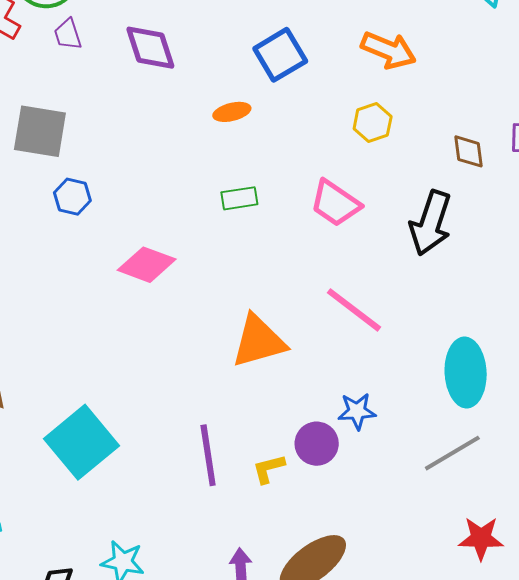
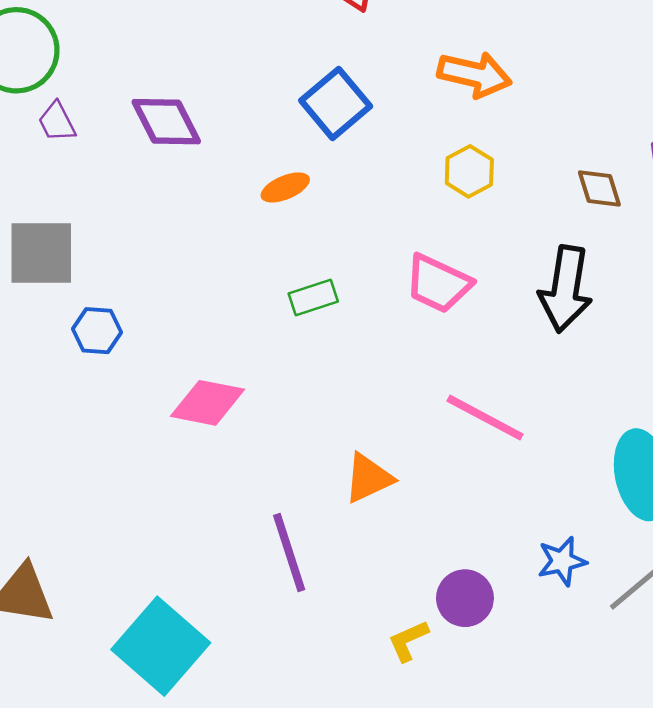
orange triangle: (259, 341) -> (368, 478), size x0.7
blue star: (357, 411) -> (562, 561), moved
purple line: (208, 455) -> (289, 552), moved

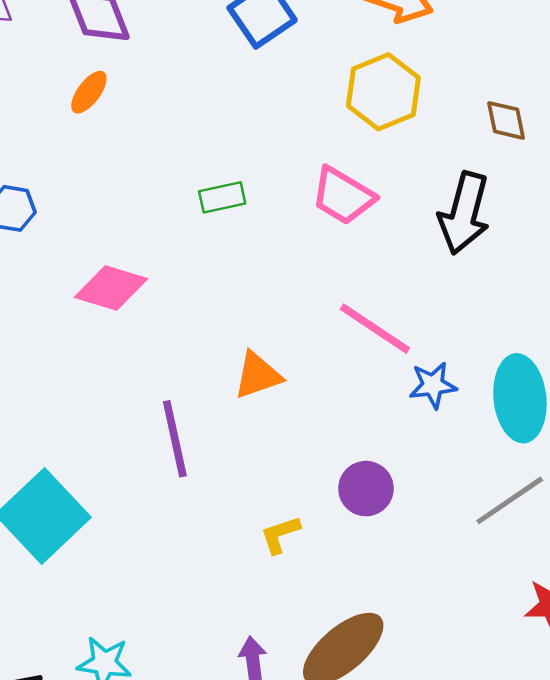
yellow hexagon: (469, 171) -> (383, 92), size x1.5
orange ellipse: (285, 187) -> (89, 92), moved, turned -36
blue star: (562, 561) -> (433, 385), moved
purple circle: (465, 598) -> (366, 489), moved

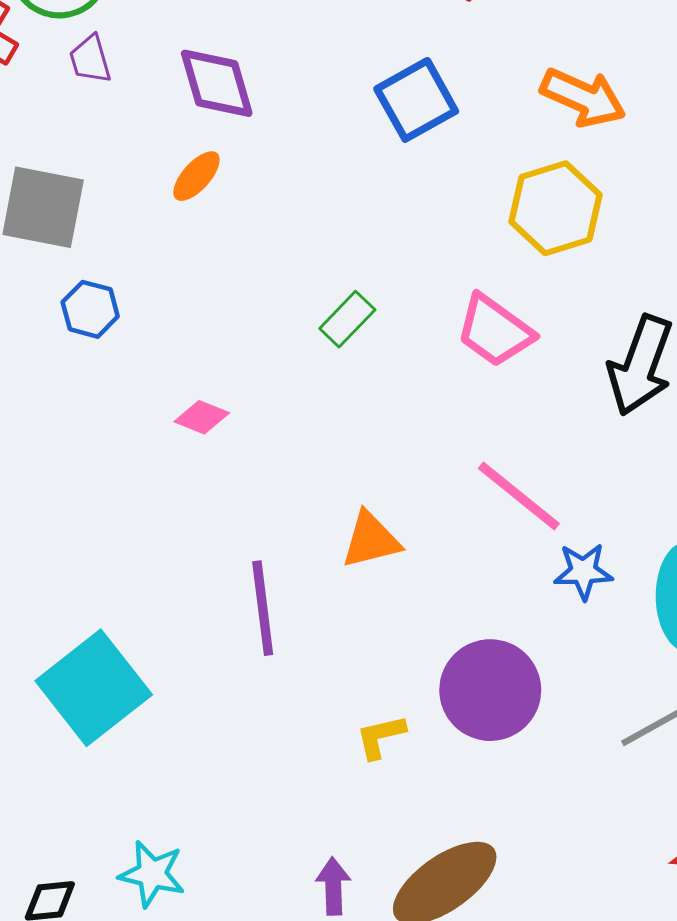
green rectangle: (222, 197) -> (347, 319), turned -39
pink diamond: (111, 288) -> (202, 417), size x0.6
purple circle: (366, 489) -> (490, 690), size x1.5

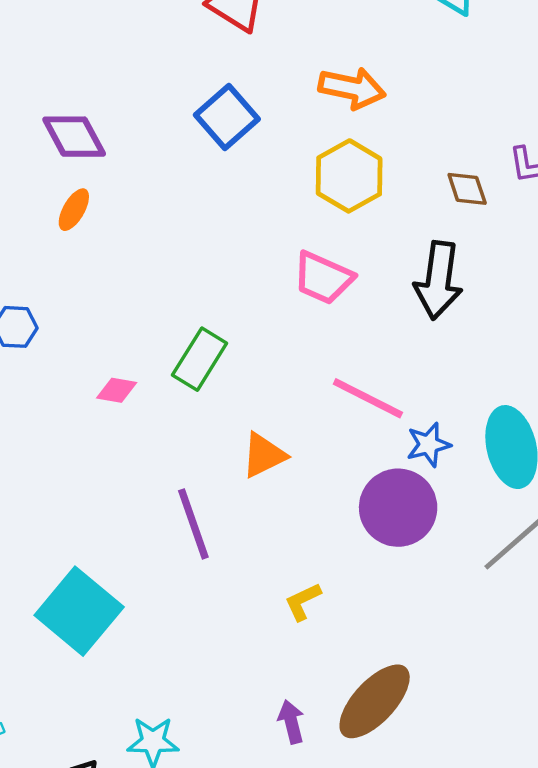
green rectangle: (347, 319) -> (200, 359), moved, size x1.4
purple circle: (490, 690) -> (398, 508), moved

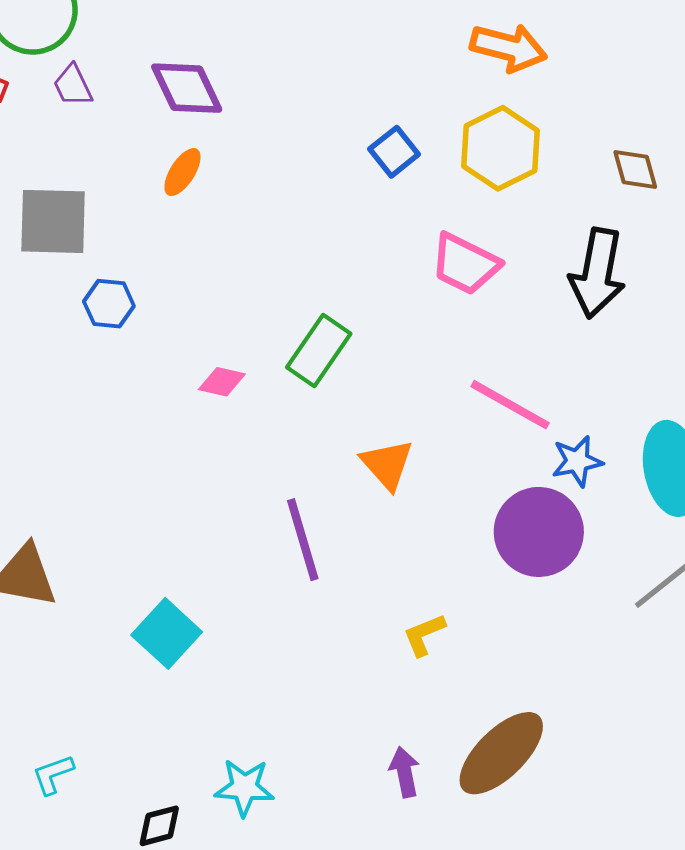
blue square: (227, 117) -> (394, 152), moved, size x0.7
orange triangle: (264, 455) -> (387, 464), turned -48
cyan square: (79, 611) -> (167, 633), size x0.7

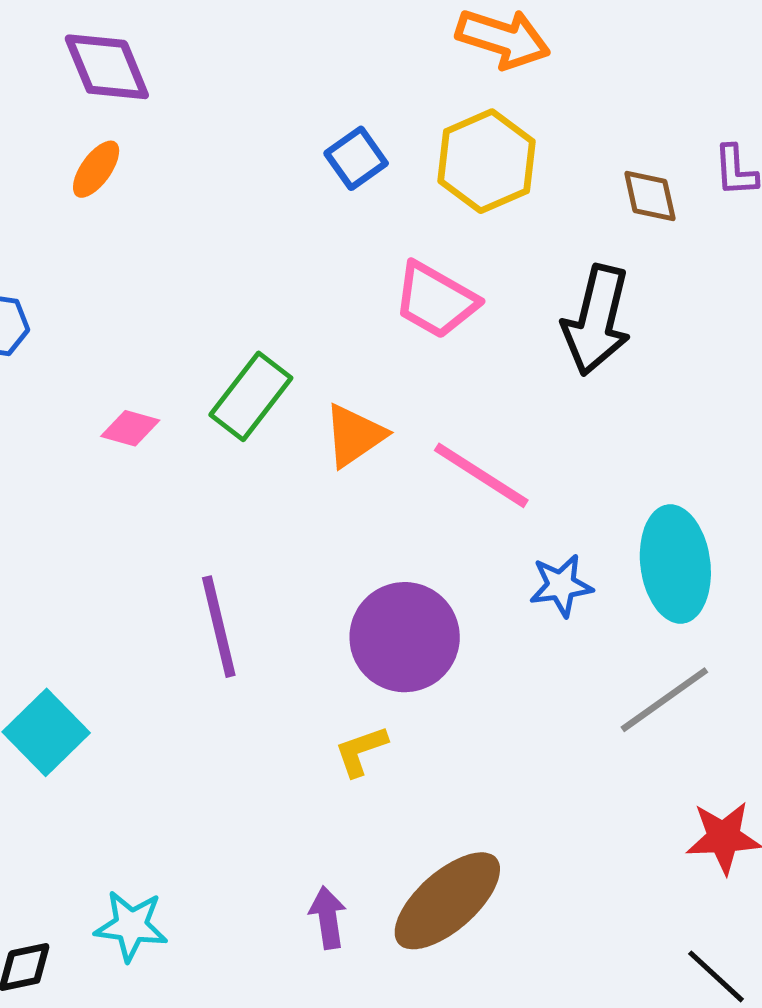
blue star: (577, 461) -> (561, 585), moved
orange triangle: (387, 464) -> (354, 436), moved, turned 34
purple circle: (539, 532) -> (405, 637), moved

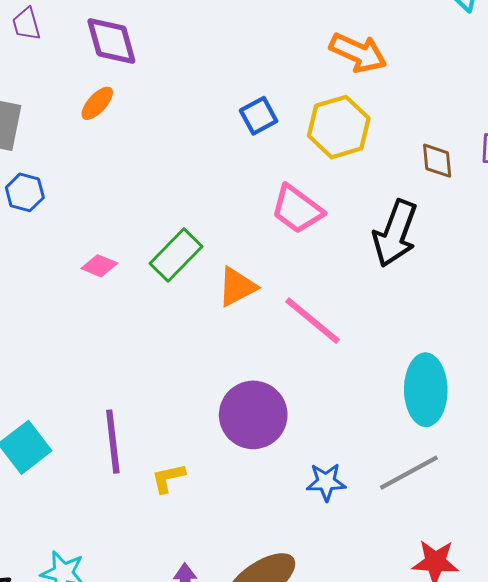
blue star: (561, 585) -> (326, 482), moved
purple line: (219, 627) -> (113, 442), moved
yellow L-shape: (361, 751) -> (168, 478), moved

